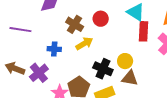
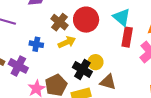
red circle: (101, 19) -> (86, 20), size x1.6
yellow circle: (125, 61) -> (95, 62), moved
purple cross: (39, 73) -> (18, 66), turned -30

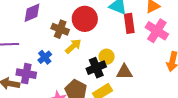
blue cross: (36, 44) -> (45, 57), turned -32
purple cross: (18, 66) -> (26, 74), moved
black cross: (82, 69) -> (96, 68), turned -36

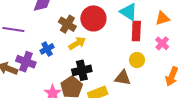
pink cross: (157, 31) -> (162, 43), size x0.6
yellow circle: (107, 57) -> (137, 60), moved
black cross: (96, 68) -> (82, 70), moved

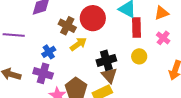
purple cross: (26, 62) -> (43, 73), moved
black cross: (82, 70) -> (106, 60), moved
brown triangle: (123, 78) -> (109, 75), moved, turned 42

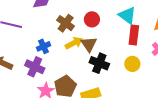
red circle: (93, 18) -> (92, 19), size x0.6
black cross: (106, 60) -> (99, 63), turned 30
brown triangle: (109, 75) -> (89, 44), moved

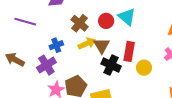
cyan triangle: (127, 15) -> (127, 17), moved
red rectangle: (134, 35) -> (129, 51), moved
purple cross: (35, 67) -> (46, 65), turned 30

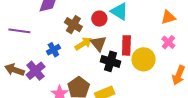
purple cross: (46, 65) -> (36, 71), moved
yellow circle: (144, 68) -> (143, 59), size x1.5

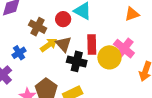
pink cross: (168, 42) -> (124, 49), moved, size x1.5

